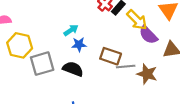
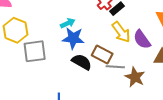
yellow arrow: (137, 20) -> (121, 32), moved
blue star: (79, 44) -> (73, 38), size x1.5
black semicircle: (73, 69) -> (82, 62), moved

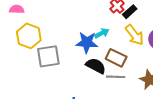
cyan arrow: (68, 23) -> (102, 33), moved
gray line: (115, 67) -> (116, 77), moved

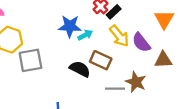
blue star: (87, 42) -> (70, 26), moved
gray line: (116, 77) -> (115, 89), moved

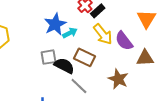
blue star: (70, 26) -> (55, 24), turned -30
gray square: (30, 60) -> (48, 57), moved, size x0.7
gray line: (115, 89) -> (79, 86), moved, turned 42

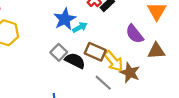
yellow arrow: (103, 34) -> (114, 61), moved
gray square: (48, 57) -> (59, 52), turned -35
gray line: (79, 86) -> (103, 83), moved

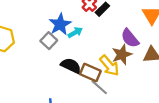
gray square: (59, 52) -> (49, 41), moved
brown rectangle: (95, 52) -> (90, 73), moved
brown star: (130, 73) -> (122, 55), moved, turned 30

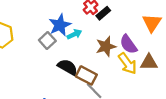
brown star: (122, 55) -> (106, 46), moved
yellow arrow: (109, 66) -> (128, 63), moved

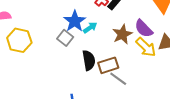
black semicircle: (67, 67) -> (89, 60), turned 60
brown rectangle: (86, 75) -> (108, 65), turned -36

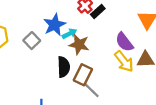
brown star: (122, 34) -> (79, 45), moved, turned 30
gray square: (65, 38) -> (32, 41), moved
brown rectangle: (108, 65) -> (83, 75), turned -54

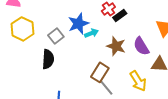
brown star: (79, 45) -> (116, 46), moved
yellow arrow: (124, 61) -> (138, 81), moved
black semicircle: (64, 67) -> (48, 59), moved

